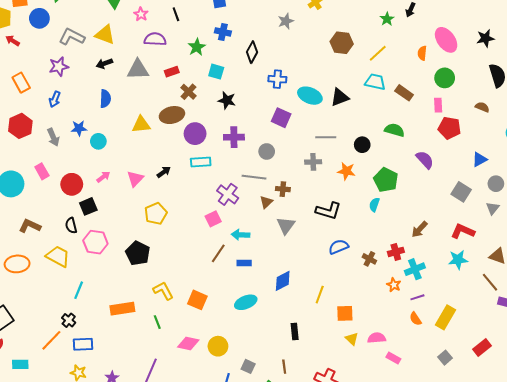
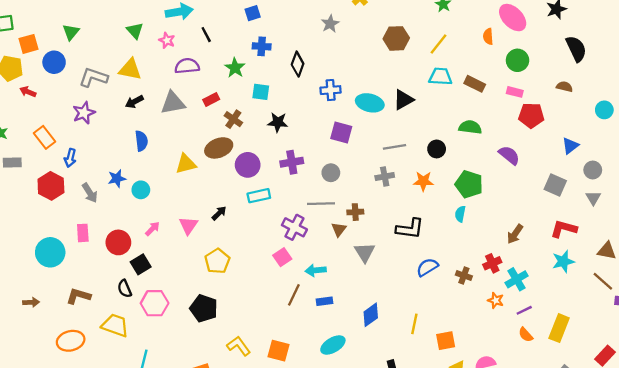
blue arrow: (55, 99) -> (70, 158), moved
pink rectangle: (438, 105) -> (515, 92), turned -64
pink rectangle: (42, 171) -> (83, 233), turned 35

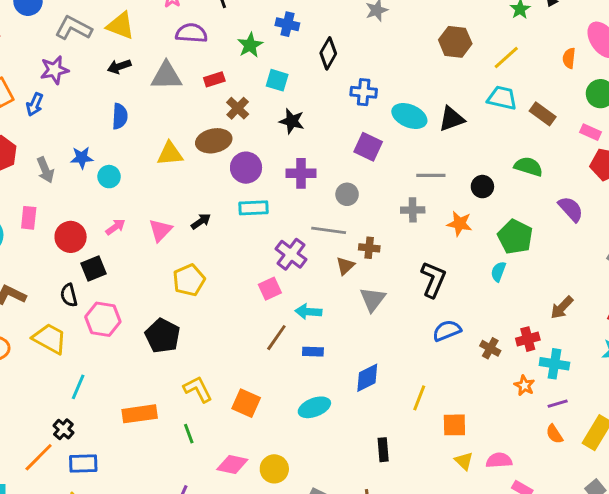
blue arrow: (70, 158) -> (35, 104), moved
black L-shape: (410, 229) -> (433, 279), turned -84
cyan cross: (517, 279) -> (554, 364), turned 30

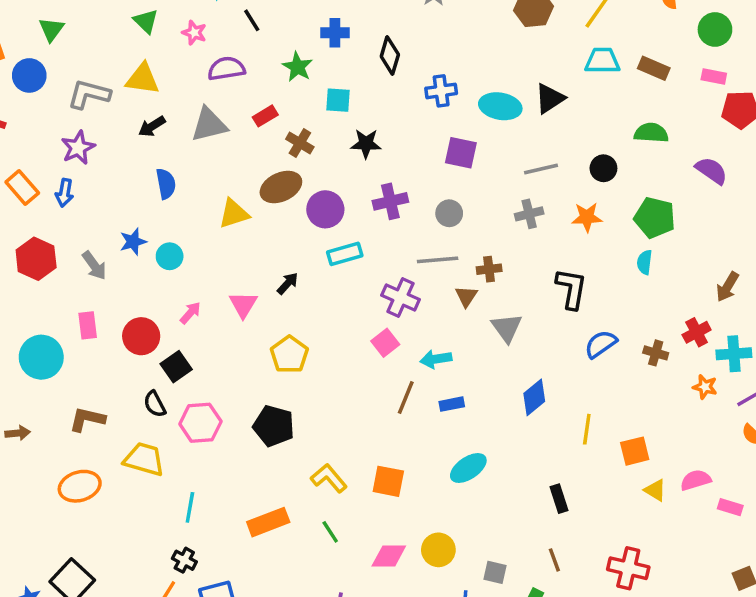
blue diamond: (367, 378) -> (534, 397), moved

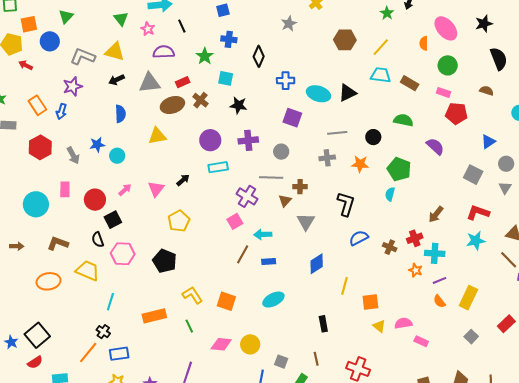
brown ellipse: (281, 187) -> (172, 105), moved

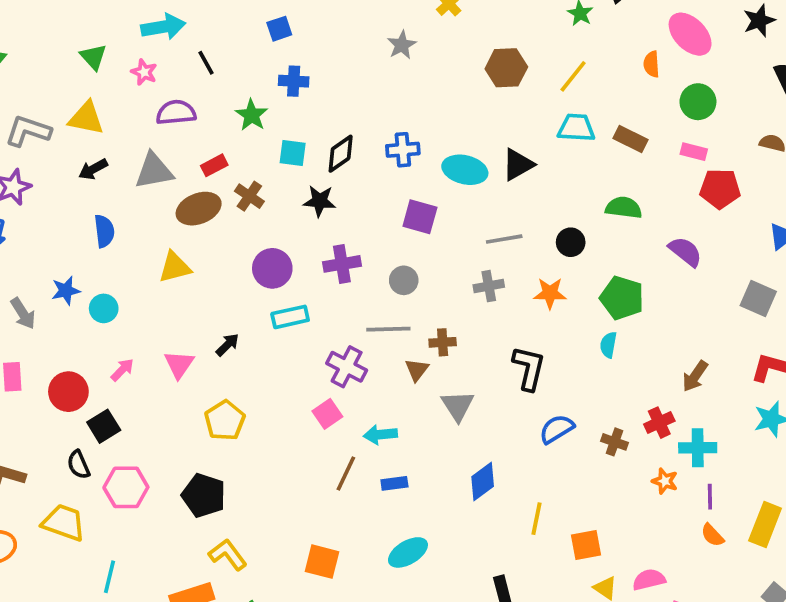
black diamond: (259, 56) -> (341, 154), moved, turned 35
purple line: (440, 280) -> (710, 497), turned -64
yellow L-shape: (192, 295) -> (228, 555), moved

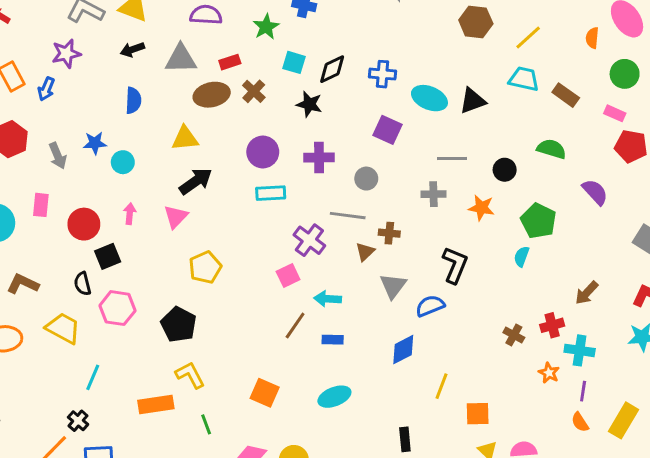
black arrow: (227, 345) -> (196, 181), moved, size x1.6
pink arrow: (122, 370) -> (130, 214), turned -48
blue semicircle: (557, 429) -> (430, 306), moved

